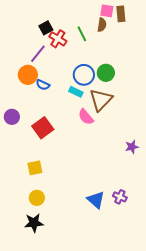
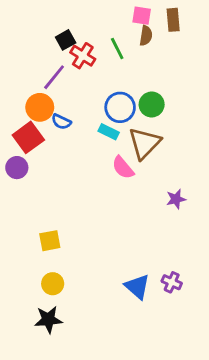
pink square: (107, 11) -> (142, 16), moved
red square: (43, 128) -> (28, 137), moved
purple star: (132, 147) -> (176, 199), moved

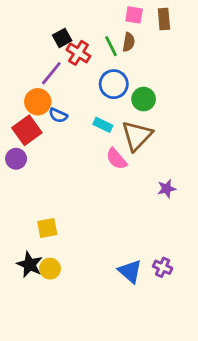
brown semicircle: (146, 36) -> (129, 42), moved
blue circle: (120, 107) -> (114, 84), moved
black star: (48, 320) -> (30, 265), moved, turned 30

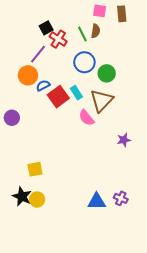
blue semicircle: (58, 115) -> (43, 85), turned 128
cyan rectangle: (103, 125) -> (76, 93), turned 32
red square: (27, 130) -> (58, 97), moved
blue triangle: (130, 271) -> (97, 201), turned -42

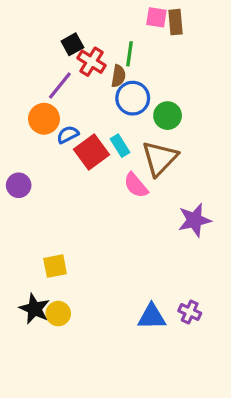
brown rectangle: (122, 14) -> (175, 22), moved
brown semicircle: (96, 31) -> (118, 76), moved
green line: (82, 34) -> (130, 54), turned 35
purple star: (124, 140) -> (194, 220), size x1.5

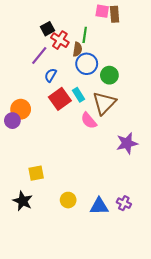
orange circle: (44, 119) -> (21, 109), moved
blue semicircle: (68, 135) -> (51, 75), moved, turned -32
yellow circle: (58, 314) -> (68, 200), moved

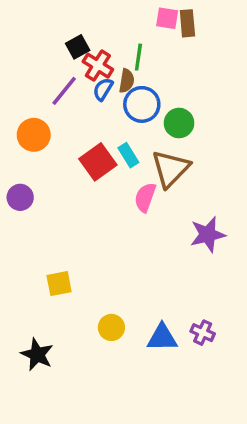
blue semicircle: (51, 75) -> (103, 89), moved
orange circle: (21, 109) -> (34, 135), moved
pink semicircle: (89, 121) -> (145, 197), turned 60
black star: (23, 201) -> (37, 354), moved

